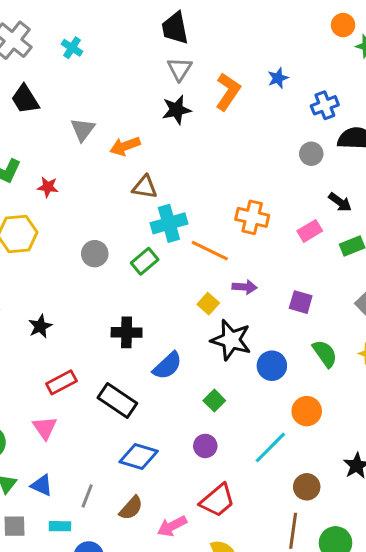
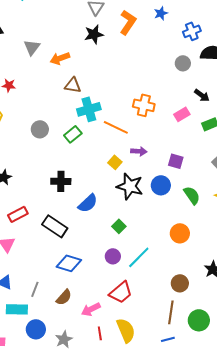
blue circle: (272, 366) -> (161, 185), moved
cyan line: (270, 447) -> (139, 257), moved
cyan rectangle: (60, 526) -> (17, 309), size x1.5

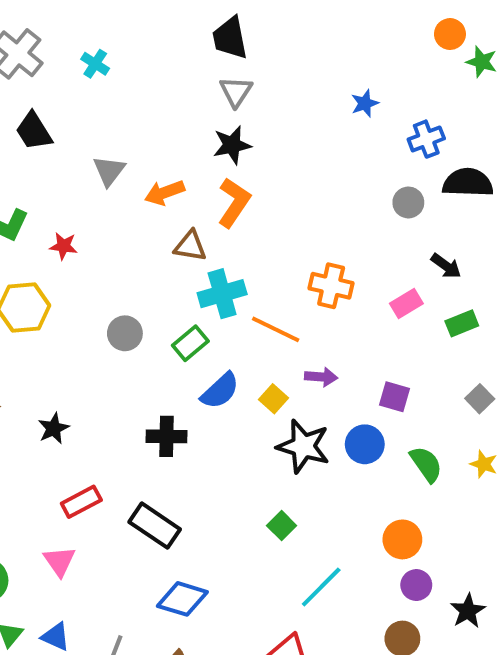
orange L-shape: (128, 22) -> (234, 202), moved
blue semicircle: (88, 203) -> (220, 391), moved
purple circle: (113, 256) -> (416, 585), moved

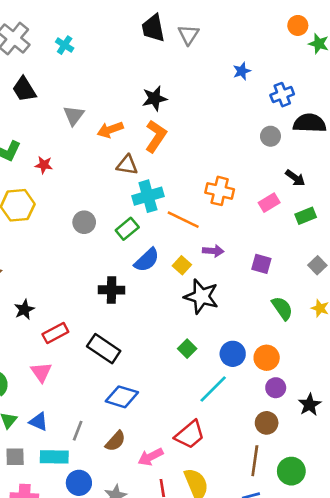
gray triangle: (236, 91) -> (188, 35), moved
black star: (54, 428) -> (24, 310), moved
blue circle: (365, 444) -> (233, 354), moved

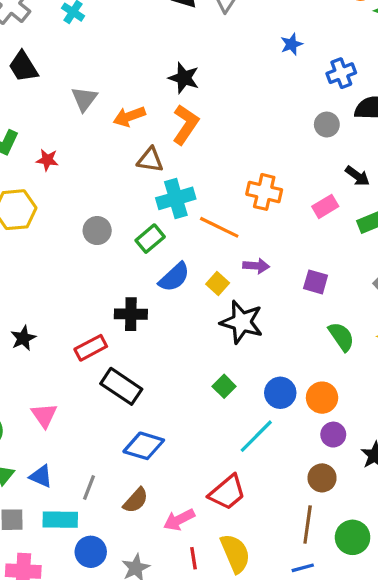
black star: (155, 98) -> (184, 78), turned 30
red rectangle: (55, 333) -> (91, 348), moved

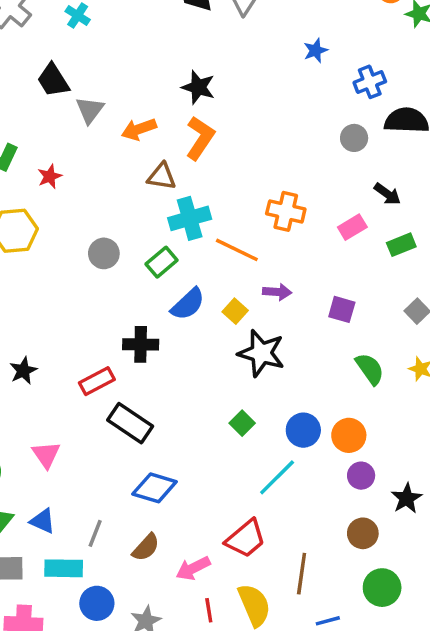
black trapezoid: (23, 67) -> (53, 80), moved
red star: (47, 160) -> (50, 176), turned -30
brown circle: (322, 478) -> (363, 533), moved
brown line: (308, 524) -> (302, 574), moved

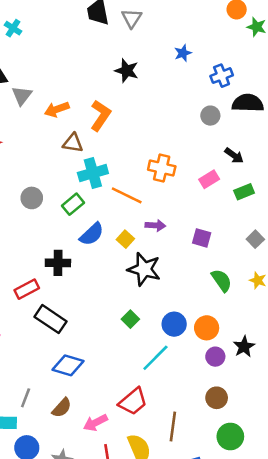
black star: (198, 87) -> (127, 71), moved
black star: (407, 498) -> (244, 347), moved

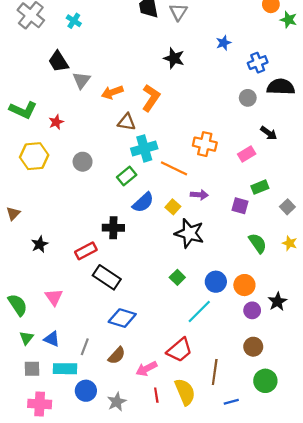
green rectangle: (244, 192) -> (260, 187), moved
gray circle: (32, 198) -> (83, 162), moved

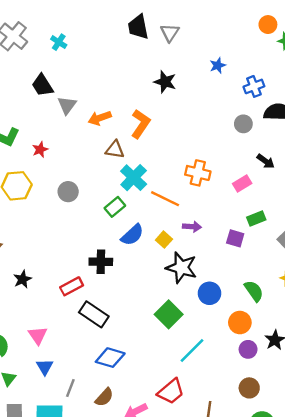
cyan cross: (144, 148) -> (134, 178), turned -30
green semicircle: (258, 243) -> (254, 291), moved
green square: (177, 277) -> (169, 314), size x1.6
blue circle: (216, 282) -> (209, 293), moved
blue triangle: (52, 339) -> (45, 367), moved, turned 35

